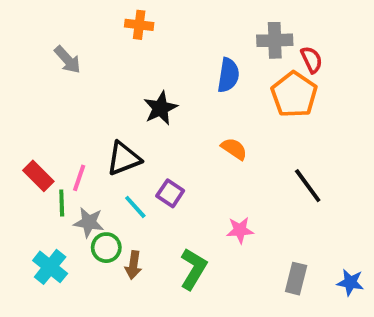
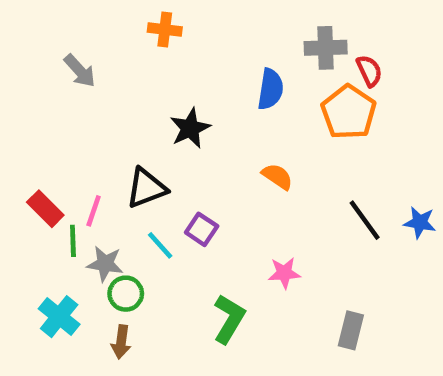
brown arrow: (133, 265) -> (121, 342), moved
blue star: (350, 282) -> (420, 222), moved

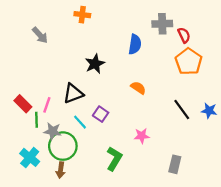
orange pentagon: (349, 112) -> (189, 61), moved
green circle: (126, 294) -> (63, 146), size x1.6

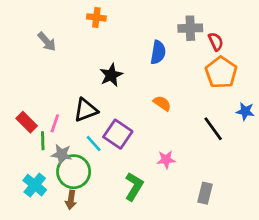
blue star: (209, 111) -> (245, 111), moved
purple square: (101, 114) -> (118, 134), size x1.5

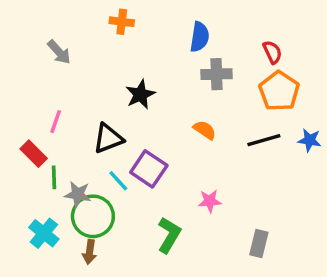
gray cross: (190, 28) -> (216, 74), moved
blue semicircle: (158, 52) -> (200, 37), moved
pink line: (55, 123) -> (56, 122), moved
black line: (213, 129) -> (264, 140), moved, turned -70

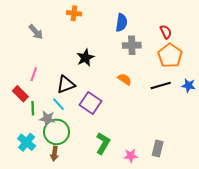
cyan line: (118, 181) -> (59, 104), moved
pink star: (210, 201) -> (131, 156), moved

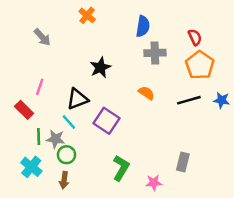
orange cross: (74, 13) -> (87, 15), turned 32
green line: (33, 108) -> (39, 137), moved
green circle: (57, 132) -> (66, 155), size x0.6
gray rectangle: (158, 148) -> (183, 162), moved

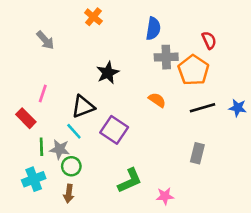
orange pentagon: (200, 65) -> (193, 70), moved
gray rectangle: (183, 162) -> (197, 153), moved
cyan cross: (31, 167) -> (34, 179), turned 30
green L-shape: (121, 168) -> (130, 181), turned 35

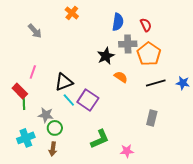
red semicircle: (209, 40) -> (146, 25), moved
black star: (108, 73) -> (106, 56), moved
cyan line: (74, 131) -> (69, 100), moved
green line: (41, 147) -> (24, 103), moved

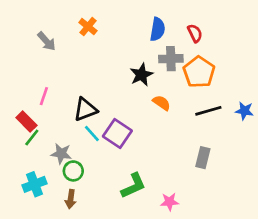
orange cross: (72, 13) -> (88, 27), moved
green line: (24, 103) -> (32, 138), turned 40

